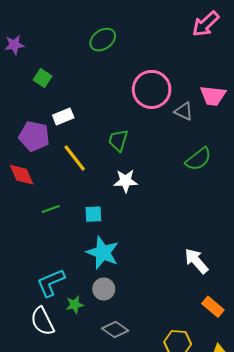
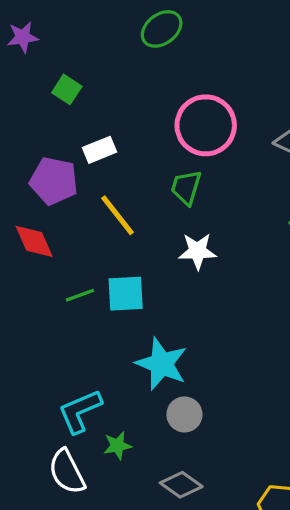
pink circle: (152, 89) -> (206, 125), moved
cyan square: (93, 214) -> (126, 294), moved, size x1.4
gray circle: (104, 289) -> (184, 414), moved

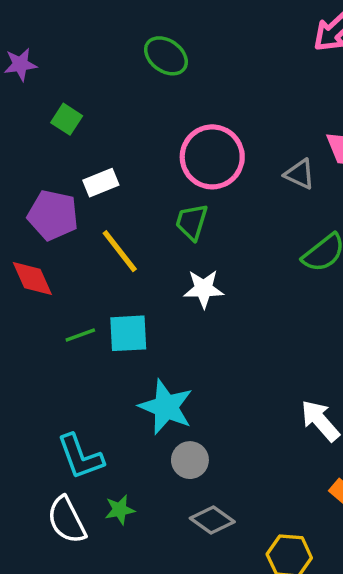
green ellipse: (162, 29) -> (166, 56), turned 72
cyan L-shape: (80, 411) -> (80, 457), turned -87
green star: (117, 446) -> (120, 510), moved
gray diamond: (181, 485) -> (212, 520), moved

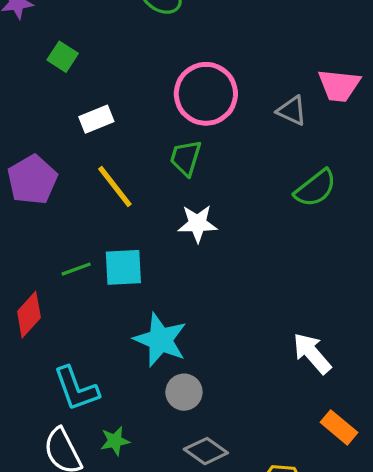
purple pentagon: (53, 215) -> (32, 180), moved, turned 30
red diamond: (32, 279) -> (29, 315), moved, turned 66

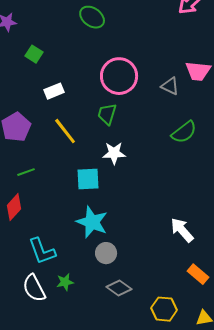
cyan square: (123, 267) -> (88, 179), moved
green line: (76, 269) -> (26, 172), moved

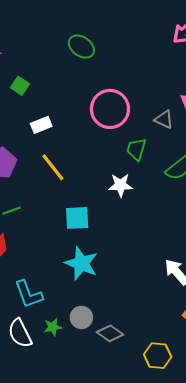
green trapezoid: (107, 114) -> (136, 149), moved
white star: (114, 153) -> (121, 185), moved
gray circle: (106, 253) -> (81, 317), moved

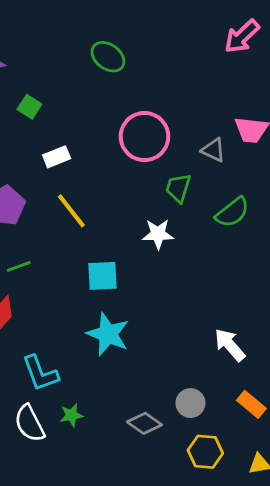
gray circle: (81, 317) -> (190, 403), moved

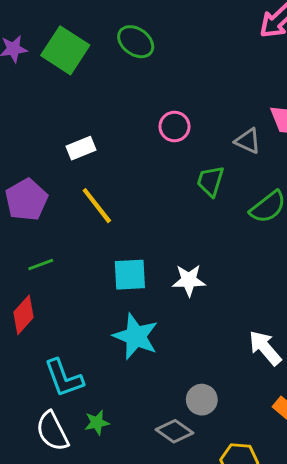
green square: (29, 107) -> (65, 50), moved, size x1.8
pink circle: (144, 137) -> (174, 127), size x0.6
white star: (158, 234) -> (189, 280), moved
gray circle: (190, 403) -> (202, 400), moved

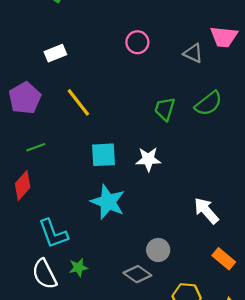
white rectangle: (81, 148) -> (55, 53), moved
green trapezoid: (210, 181) -> (165, 109), moved

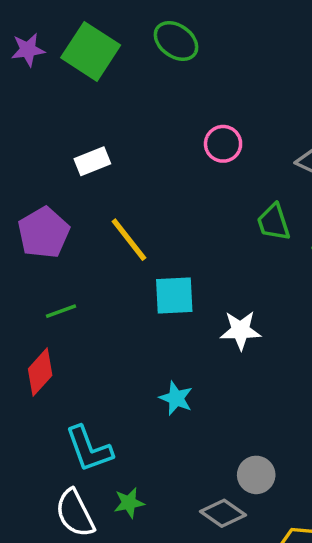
green trapezoid: (165, 109) -> (274, 222), moved, turned -35
cyan square: (103, 155) -> (174, 295), moved
cyan star: (108, 202) -> (176, 398), size x0.6

